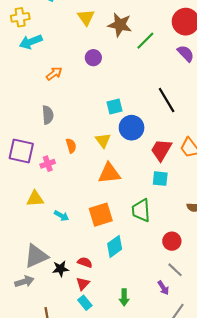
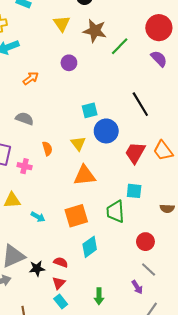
gray semicircle: (48, 115) -> (25, 119), turned -66
pink cross: (48, 164) -> (25, 166), turned 32
cyan square: (160, 179) -> (134, 191), moved

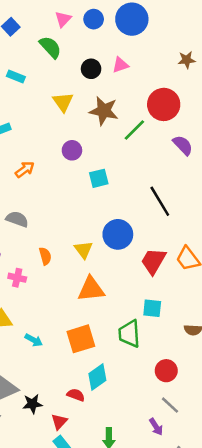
red circle: (159, 28) -> (164, 104), moved
cyan square: (90, 110) -> (99, 178), moved
red semicircle: (61, 262) -> (76, 395), moved

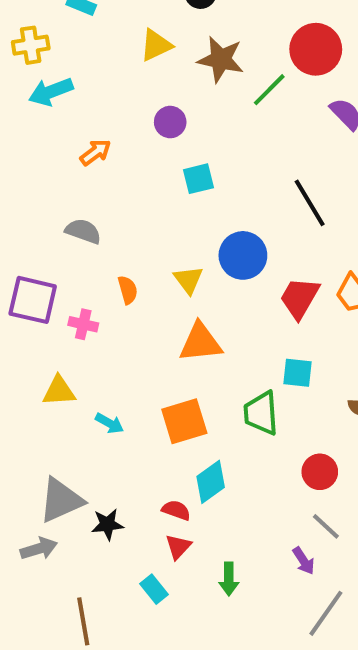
yellow triangle: (63, 102) -> (156, 45), turned 40
cyan square: (99, 178) -> (198, 179), moved
red triangle: (59, 422) -> (178, 547), moved

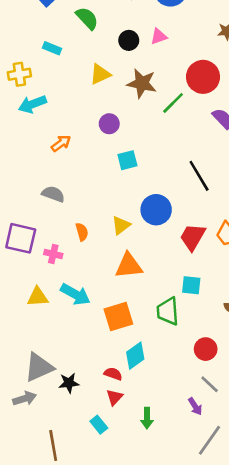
yellow triangle: (188, 280) -> (121, 225), turned 30
cyan arrow: (110, 423) -> (75, 294), moved, size x1.6

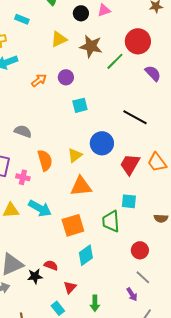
orange arrow: (61, 143) -> (39, 80), moved
black line: (199, 176) -> (135, 117), turned -30
orange semicircle: (82, 232) -> (45, 160), size x1.5
red semicircle: (113, 374) -> (51, 265), moved

